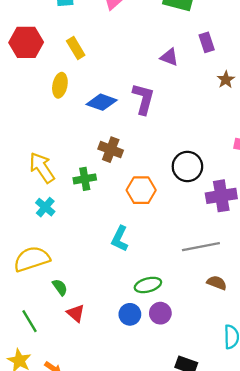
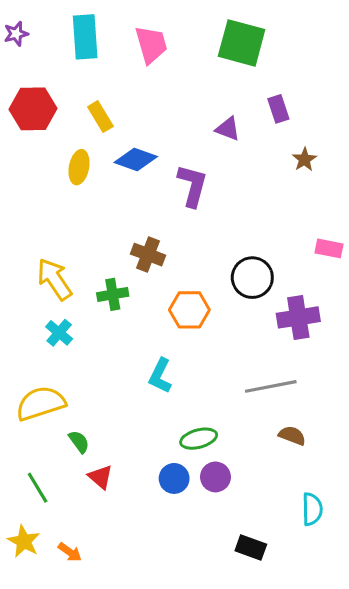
blue diamond: (102, 102) -> (136, 159), moved

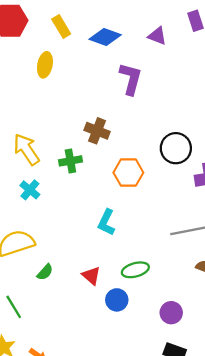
blue diamond: (136, 159) -> (105, 37), moved
green semicircle: (79, 442) -> (45, 272), turned 78
red triangle: (100, 477) -> (91, 276), moved
purple circle: (215, 477) -> (171, 313), moved

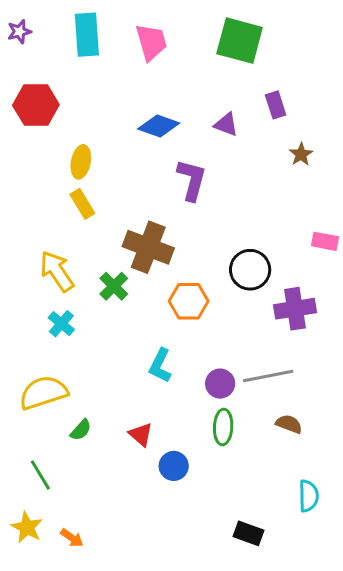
yellow rectangle: (61, 27) -> (82, 204), moved
brown cross: (97, 131) -> (148, 247), size x1.5
green cross: (70, 161) -> (114, 286), turned -35
green ellipse: (135, 270) -> (223, 427), moved, turned -72
purple circle: (171, 313) -> (220, 384), moved

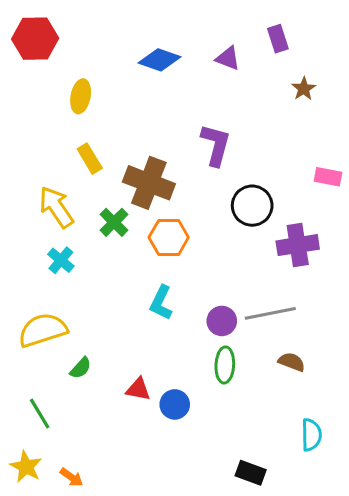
purple L-shape: (192, 180) -> (216, 145), moved
yellow rectangle: (82, 204) -> (90, 159), moved
orange hexagon: (189, 301) -> (169, 237), moved
red triangle: (141, 434) -> (138, 389), moved, turned -30

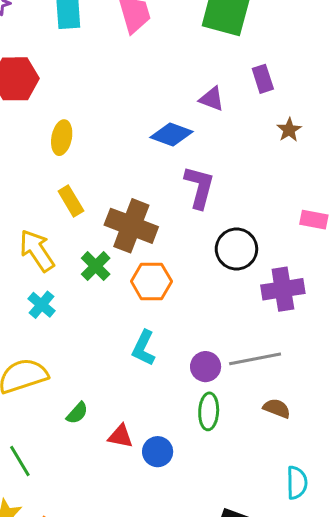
blue diamond: (160, 60) -> (172, 135), moved
green semicircle: (81, 368) -> (77, 413), moved

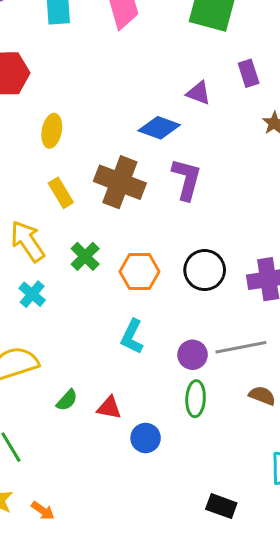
brown cross: (131, 226) -> (120, 182), moved
black circle: (236, 249) -> (205, 270), moved
red triangle: (120, 436) -> (109, 408), moved

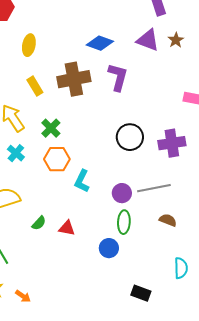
purple triangle: (199, 93) -> (148, 40), moved, size x1.4
brown cross: (120, 182) -> (74, 79), turned -32
orange hexagon: (140, 272) -> (57, 159), moved
blue circle: (146, 438) -> (109, 248), moved

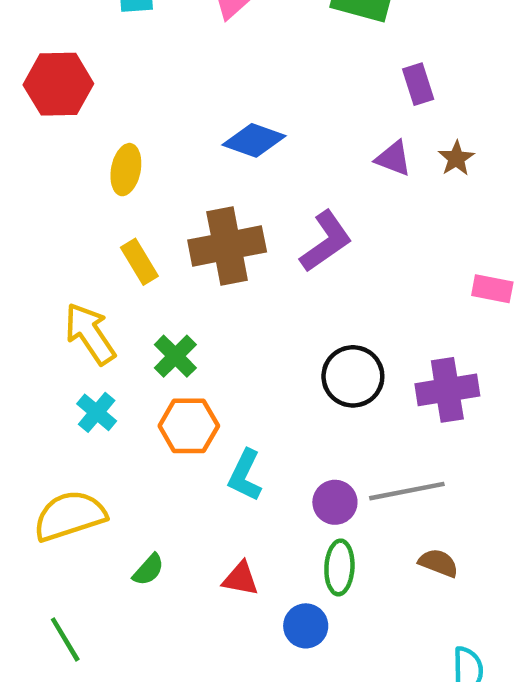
purple triangle: (148, 40) -> (393, 158), size x0.7
blue diamond: (100, 43) -> (254, 140), moved
purple L-shape: (118, 77) -> (326, 242), turned 40
red triangle: (67, 228) -> (241, 579), moved

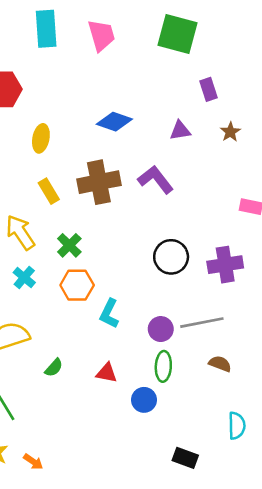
purple triangle: (393, 158) -> (180, 131), moved, turned -30
purple L-shape: (326, 242) -> (156, 180), turned -93

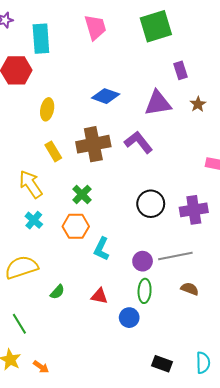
cyan rectangle: (46, 29) -> (41, 39), moved
green square: (177, 34) -> (156, 26), turned -32
purple triangle: (180, 131) -> (158, 103), size x1.6
green cross: (69, 245) -> (82, 194), moved
cyan semicircle: (237, 426) -> (203, 363), moved

